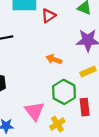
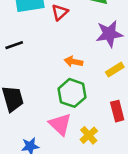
green hexagon: (64, 92) -> (72, 93), moved

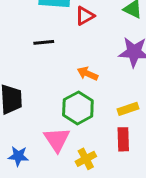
black line: (14, 45) -> (44, 42), moved
yellow rectangle: (115, 70) -> (128, 109), moved

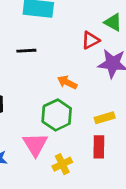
red triangle: (85, 16) -> (90, 40), moved

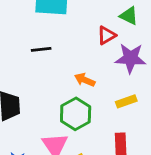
yellow rectangle: (105, 118) -> (126, 101), moved

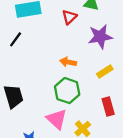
red triangle: (107, 35) -> (69, 17), moved
black line: (41, 49) -> (16, 39), moved, turned -35

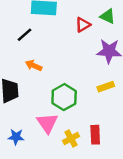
orange arrow: (68, 62) -> (34, 65), moved
red rectangle: (108, 107) -> (95, 135), moved

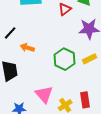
black line: (24, 35) -> (10, 33), moved
green hexagon: (64, 97) -> (64, 59), moved

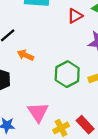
red rectangle: (85, 100) -> (85, 125), turned -42

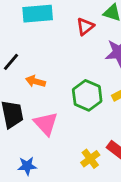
pink triangle: (38, 112) -> (46, 124), moved

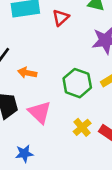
red triangle: (85, 27) -> (61, 18), moved
yellow cross: (90, 159) -> (82, 127), moved

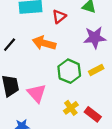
orange arrow: (27, 73) -> (44, 43), moved, size x1.5

